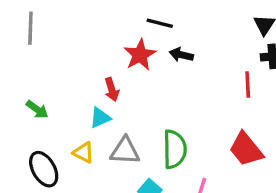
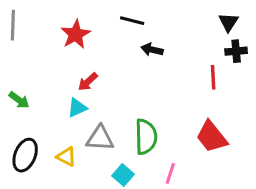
red star: (140, 55) -> (76, 34), moved
red arrow: (112, 90) -> (88, 82), turned 65
yellow triangle: (83, 153) -> (66, 157), moved
black ellipse: (44, 169) -> (25, 155), turned 52

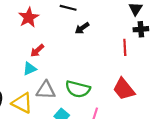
black arrow: (152, 50) -> (82, 28), turned -48
green semicircle: (146, 137) -> (78, 89), turned 105
yellow triangle: (66, 157) -> (22, 103), size x1.5

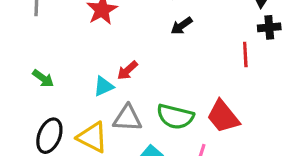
red arrow: (37, 51) -> (127, 70), moved
red trapezoid: (124, 89) -> (223, 117), moved

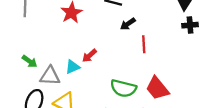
red line: (245, 54) -> (144, 44), moved
gray triangle: (127, 118) -> (50, 76), moved

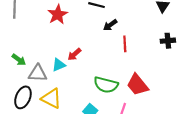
black cross: (190, 25) -> (168, 41), moved

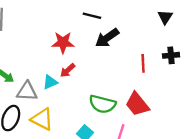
red star: (58, 14) -> (63, 43), moved, turned 30
black arrow: (110, 25) -> (107, 38), size x1.5
red line: (125, 44) -> (143, 63), moved

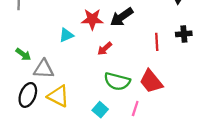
red star: (63, 43) -> (92, 19), moved
red arrow: (68, 70) -> (105, 49), moved
cyan triangle: (50, 82) -> (66, 35), moved

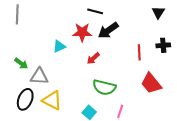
red trapezoid: (151, 81) -> (151, 83), moved

